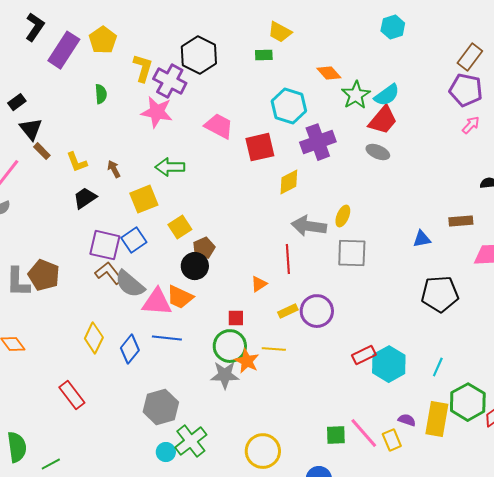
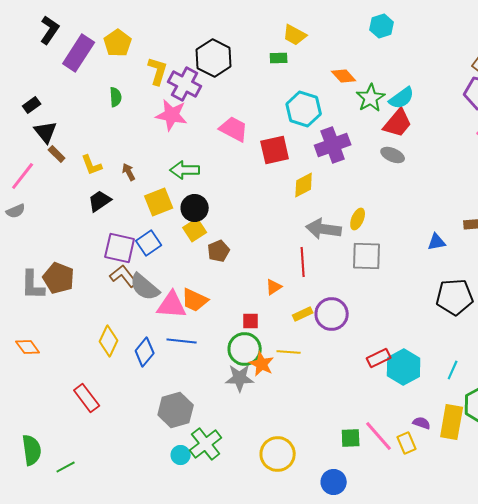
cyan hexagon: (393, 27) -> (382, 26), moved
black circle: (195, 266) -> (195, 208), moved

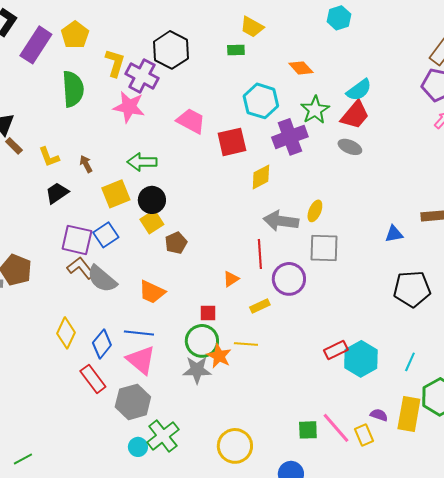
green semicircle: (116, 97) -> (73, 89), size x1.8
green star: (371, 98) -> (315, 110), moved
pink triangle: (172, 305) -> (141, 360), moved, turned 36
purple circle: (332, 314) -> (289, 279), moved
red rectangle: (87, 398) -> (93, 379), moved

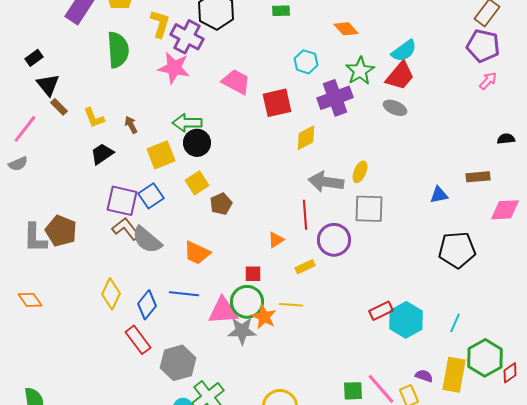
cyan hexagon: (261, 101) -> (306, 62), size x0.7
black circle: (152, 200) -> (197, 143), moved
pink triangle: (141, 360) -> (223, 311), moved, turned -44

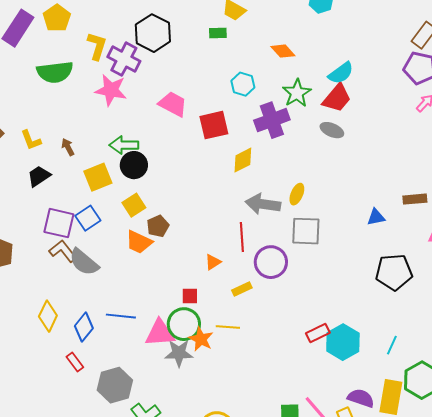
green semicircle: (118, 50) -> (55, 72), turned 87
orange trapezoid: (197, 253) -> (139, 242), moved
red rectangle: (138, 340) -> (75, 362), size x0.7
purple semicircle: (424, 376) -> (361, 398), size x1.5

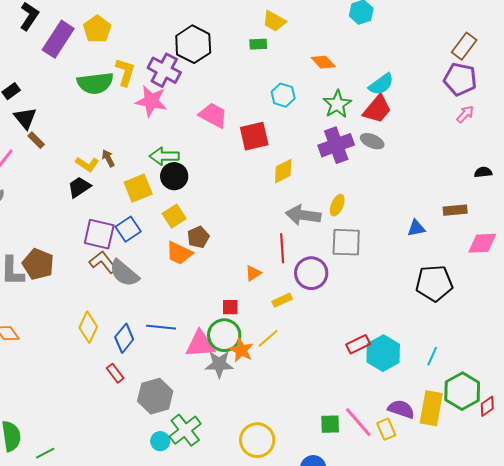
yellow L-shape: (97, 46) -> (125, 72), moved
purple cross: (272, 120) -> (336, 145), moved
yellow L-shape: (31, 140) -> (87, 164), moved, turned -35
yellow line: (228, 327) -> (268, 338), turned -45

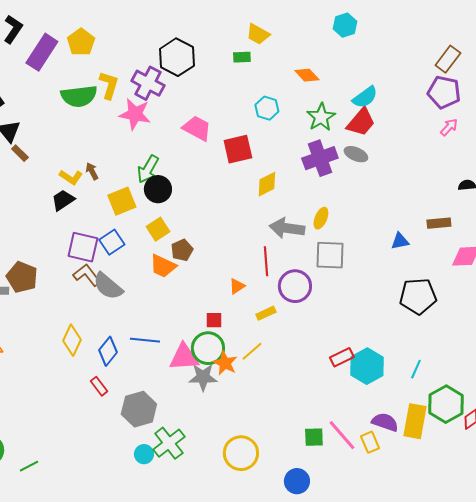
green arrow: (164, 156) -> (148, 169), turned -60

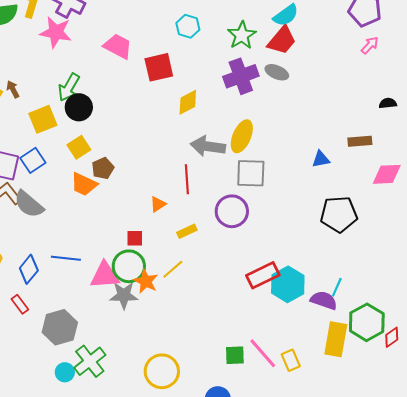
yellow ellipse: (321, 218) -> (242, 136), size x1.5
purple circle: (295, 286) -> (232, 211), moved
red rectangle: (342, 357) -> (263, 275), size x1.4
purple semicircle: (385, 422) -> (324, 300), moved

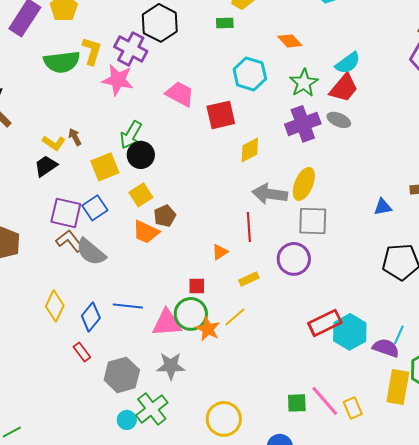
cyan hexagon: (188, 26) -> (250, 74), size x1.4
gray star: (124, 295) -> (171, 366), moved

